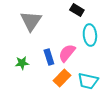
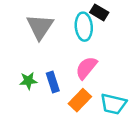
cyan ellipse: (90, 35) -> (84, 27), moved
blue rectangle: (49, 57) -> (53, 82), moved

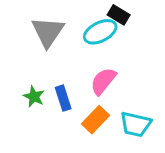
cyan ellipse: (84, 27) -> (100, 32), turned 68
green star: (28, 81) -> (34, 97), turned 30

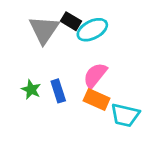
black rectangle: (119, 15) -> (71, 21), moved
orange rectangle: (96, 120) -> (97, 99), moved, turned 70

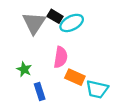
pink semicircle: (95, 75) -> (61, 57), moved, turned 150
blue rectangle: (58, 91) -> (40, 91), moved

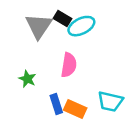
orange rectangle: (75, 77) -> (75, 109), moved
blue rectangle: (40, 91) -> (56, 104), moved

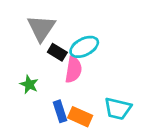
black rectangle: (63, 19) -> (57, 52), moved
cyan ellipse: (81, 26) -> (84, 47), moved

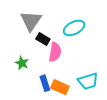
cyan ellipse: (84, 47) -> (74, 28), moved
cyan trapezoid: (118, 109) -> (88, 81), turned -30

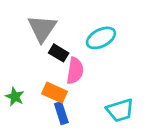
green star: (22, 63) -> (15, 97), moved
orange rectangle: (60, 87) -> (54, 93), moved

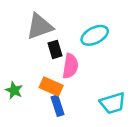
gray triangle: (42, 28) -> (40, 26), turned 36
black rectangle: (59, 53) -> (55, 49), turned 42

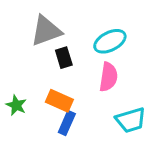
pink semicircle: (70, 66) -> (108, 77), moved
blue rectangle: (58, 106) -> (67, 123), turned 42

